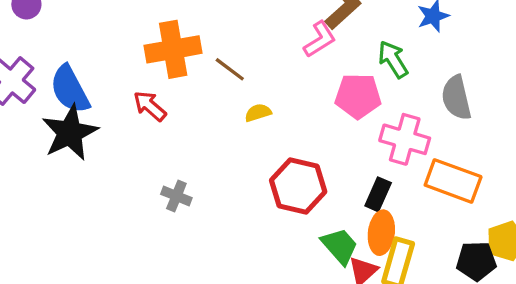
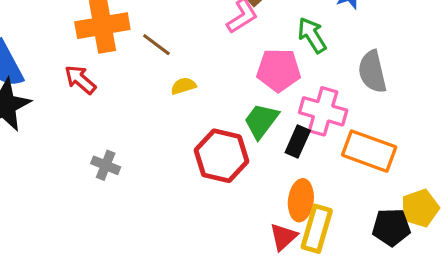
black rectangle: (378, 194) -> (298, 141), moved
green trapezoid: (340, 246) -> (261, 121), moved, turned -102

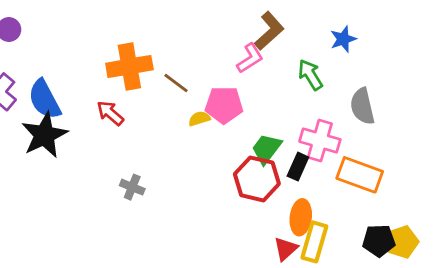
pink pentagon: (279, 70) -> (224, 105), moved
red hexagon: (222, 156) -> (257, 179), moved
yellow pentagon: (420, 208) -> (402, 242), moved

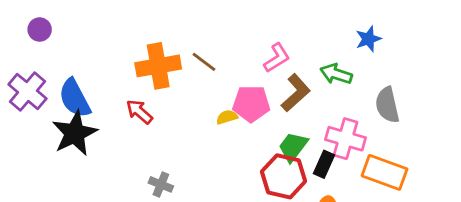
brown L-shape: (269, 31) -> (296, 93), moved
green arrow: (310, 75) -> (336, 74), turned -40
brown line: (176, 83) -> (204, 62), moved

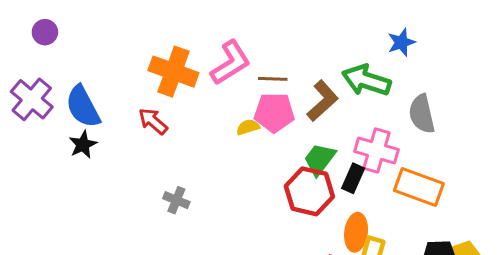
pink L-shape: (277, 58) -> (230, 63), moved, size x1.4
brown line: (204, 62) -> (273, 79), moved, turned -35
orange cross: (158, 66) -> (173, 72), turned 30
green arrow: (336, 74) -> (366, 80), size x1.4
black star: (75, 133) -> (83, 145), size x0.6

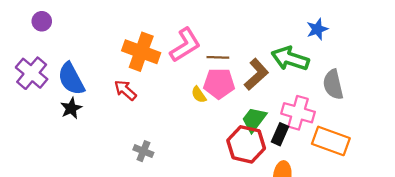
yellow semicircle: (248, 127) -> (199, 95), turned -108

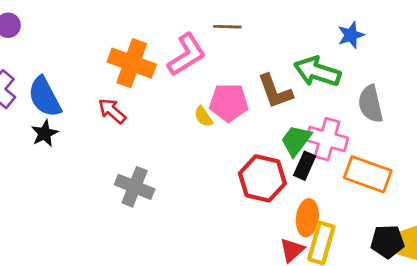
brown line: (218, 57) -> (227, 27), moved
brown L-shape: (256, 74) -> (275, 91), turned 112
green trapezoid: (254, 120) -> (296, 140), moved
gray cross: (143, 151) -> (135, 187), size x1.5

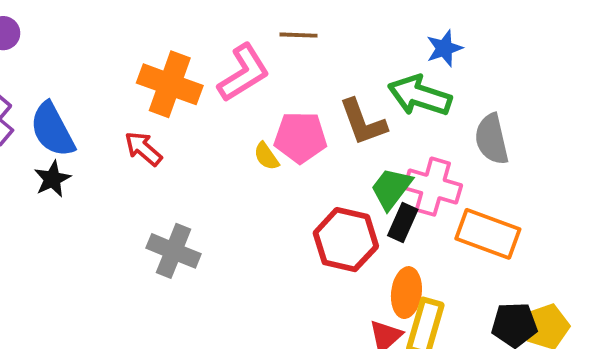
blue star: (351, 35) -> (444, 48), moved

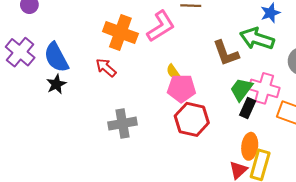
pink pentagon: (300, 137) -> (181, 88), moved
red hexagon: (346, 240) -> (192, 119), moved
gray cross: (174, 251) -> (122, 124), turned -32

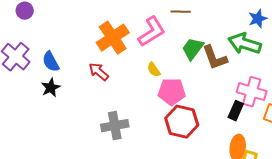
orange cross: (120, 33) -> (113, 38), turned 36
blue semicircle: (56, 57) -> (51, 62), size x0.7
yellow semicircle: (173, 72) -> (154, 70), moved
green trapezoid: (241, 89) -> (193, 49), moved

